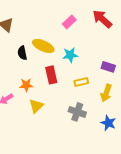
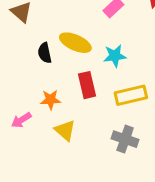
yellow rectangle: (81, 82) -> (131, 95), size x1.5
yellow triangle: (36, 106) -> (65, 130), turned -35

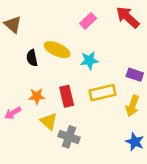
red rectangle: (87, 85) -> (67, 96), moved
gray cross: (125, 139) -> (69, 137), moved

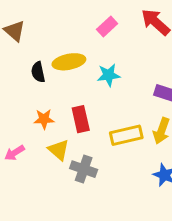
yellow ellipse: (57, 50) -> (69, 62), turned -35
yellow rectangle: (103, 93) -> (126, 135), moved
pink arrow: (13, 113) -> (15, 153), moved

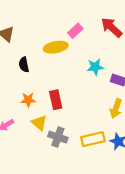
yellow ellipse: (69, 62) -> (56, 47), moved
cyan star: (109, 75) -> (95, 67), moved
yellow rectangle: (126, 135) -> (93, 139), moved

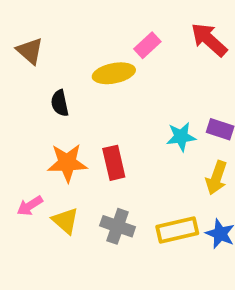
cyan star: (95, 67) -> (181, 137), moved
orange star: (28, 100) -> (67, 163), size x1.5
yellow triangle: (39, 123) -> (65, 221), moved

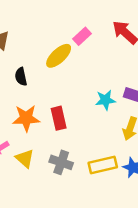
yellow ellipse: (114, 73) -> (59, 56), turned -32

